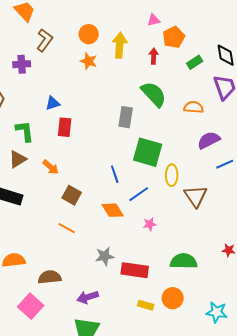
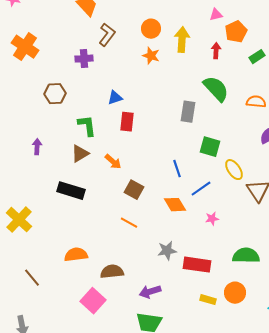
green square: (148, 152) -> (210, 147), size x0.7
yellow ellipse: (172, 175) -> (234, 170), turned -35

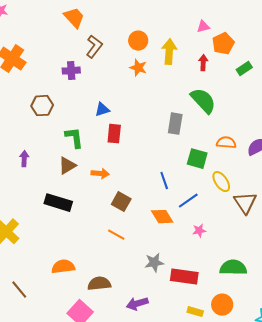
orange semicircle: (256, 102) -> (226, 143), moved
orange arrow: (113, 162) -> (100, 174), turned -36

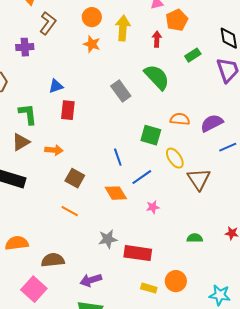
green rectangle: (244, 69) -> (193, 55), moved
gray rectangle: (175, 124) -> (121, 91), moved, turned -45
green semicircle: (233, 268) -> (195, 238), moved, size x0.6

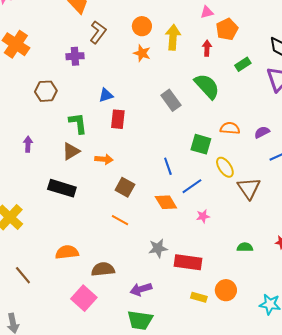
purple semicircle: (212, 123) -> (262, 132), size x0.7

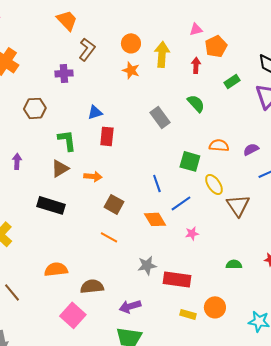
green semicircle: (207, 86) -> (196, 103), size x0.7

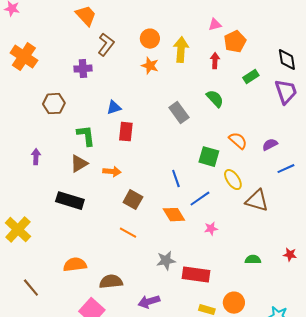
orange semicircle: (219, 145) -> (238, 141), turned 36
brown triangle: (238, 205) -> (257, 201), turned -40

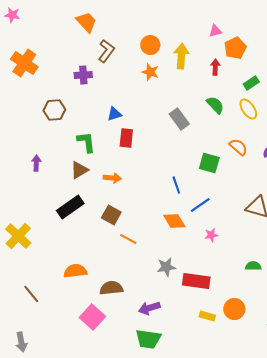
yellow ellipse: (233, 180) -> (248, 109), moved
brown square: (133, 200) -> (111, 215), moved
black rectangle: (70, 201) -> (70, 207), turned -52

